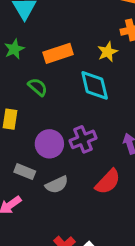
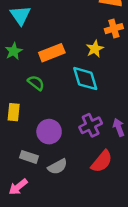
purple cross: (83, 139) -> (91, 125), moved

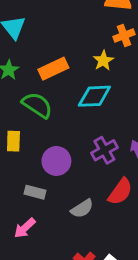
cyan diamond: (85, 79) -> (94, 96), turned -72
green semicircle: (36, 83) -> (37, 105), size x1.5
gray semicircle: (58, 167) -> (82, 209), moved

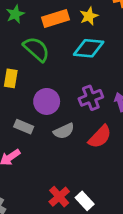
yellow star: (103, 61) -> (89, 16), moved
gray semicircle: (82, 209) -> (64, 131), moved

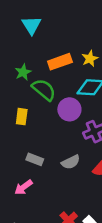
green star: (15, 14) -> (23, 72), moved
purple circle: (47, 101) -> (69, 109), moved

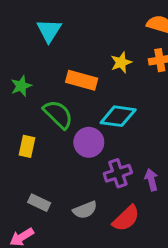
yellow star: (90, 59) -> (121, 62), moved
orange rectangle: (60, 62) -> (82, 80), turned 30
green star: (23, 72) -> (21, 86), moved

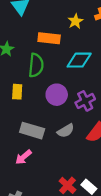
green semicircle: (58, 114) -> (36, 65), turned 60
purple circle: (89, 142) -> (57, 95), moved
gray rectangle: (39, 203) -> (32, 131), size x1.5

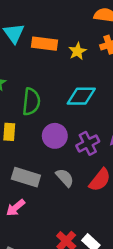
orange rectangle: (49, 38) -> (44, 44), moved
gray semicircle: (66, 131) -> (65, 178), turned -102

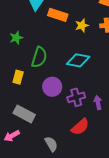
gray semicircle: (65, 178) -> (51, 144), moved

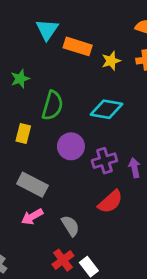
pink arrow: (12, 136) -> (32, 217), moved

